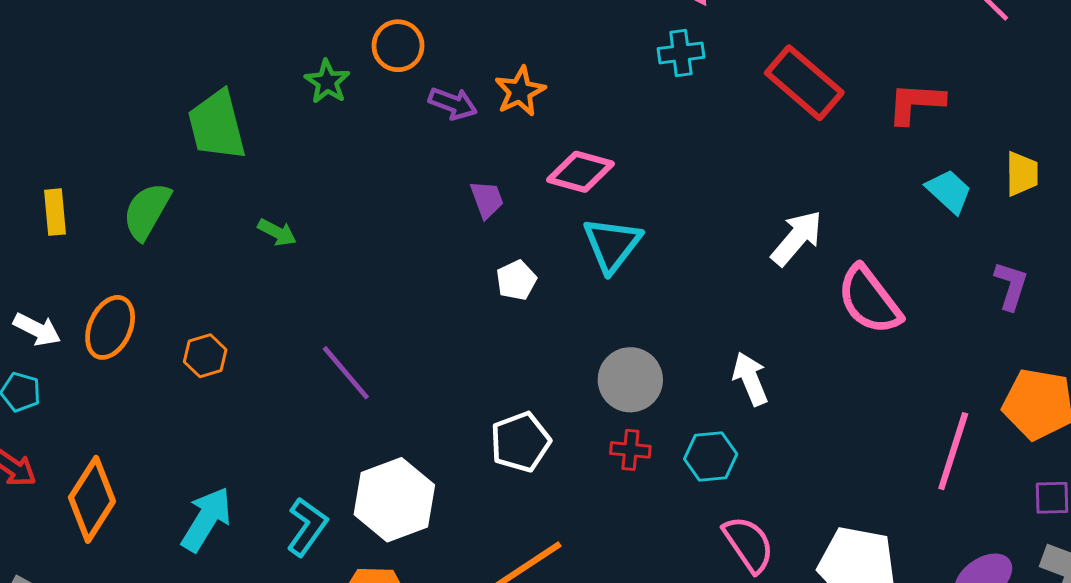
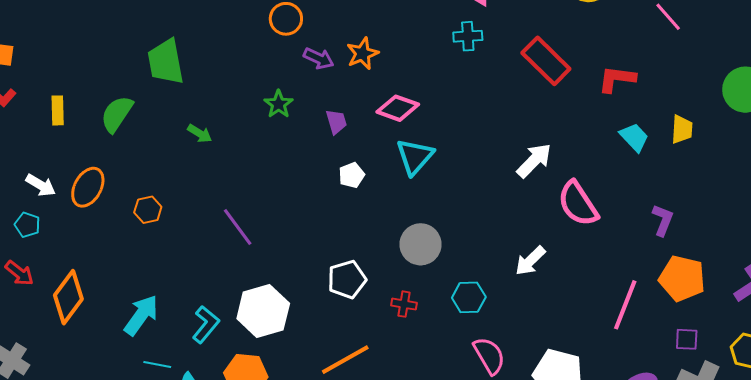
green star: (327, 82) -> (279, 104), moved
purple L-shape: (1011, 286) -> (663, 220), moved
white arrow: (750, 379) -> (530, 261), moved, turned -116
red cross: (630, 450) -> (404, 304), moved

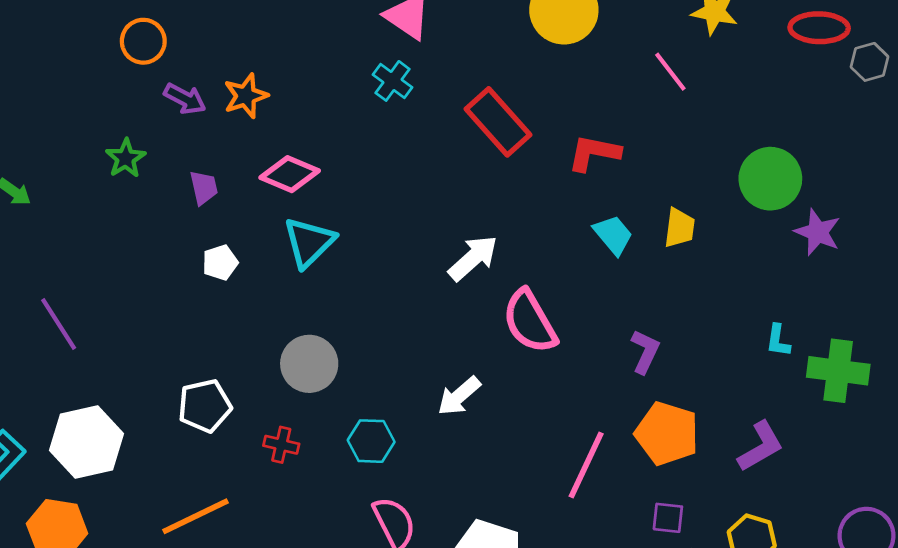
cyan cross: (468, 36) -> (392, 81), turned 36

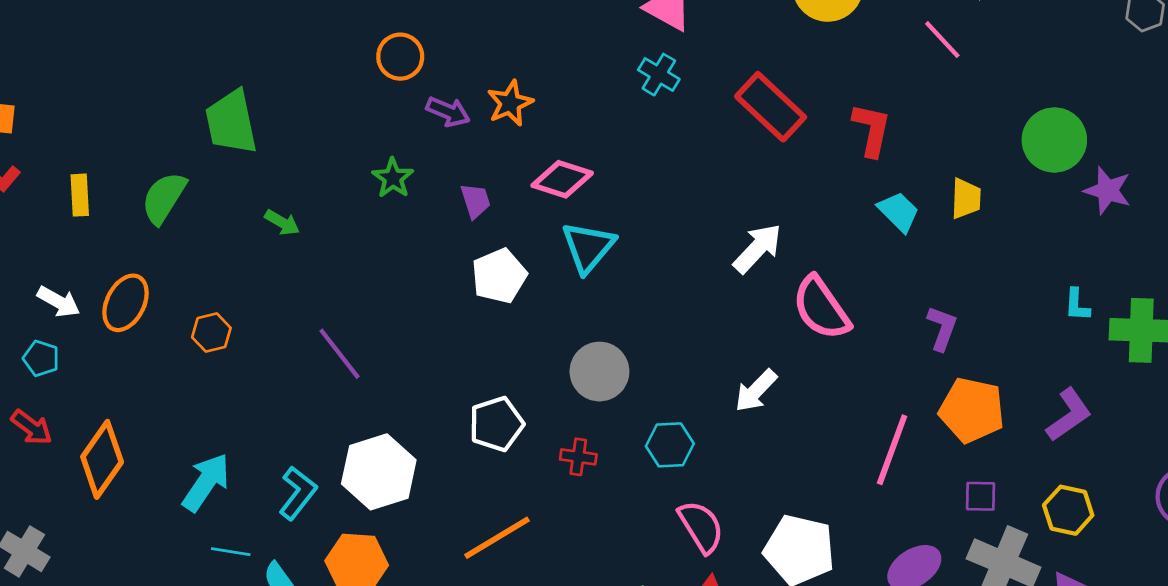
red L-shape: (594, 153) -> (872, 130), turned 96
white pentagon: (220, 262) -> (499, 276), size x1.5

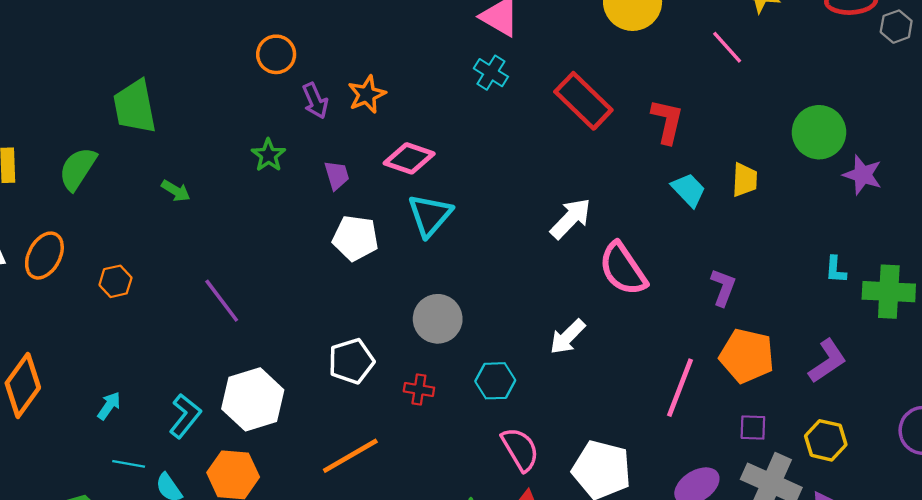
purple arrow: (448, 112) -> (315, 101), turned 42
white pentagon: (499, 276) -> (355, 238), turned 30
cyan arrow: (206, 482) -> (109, 406), size x0.6

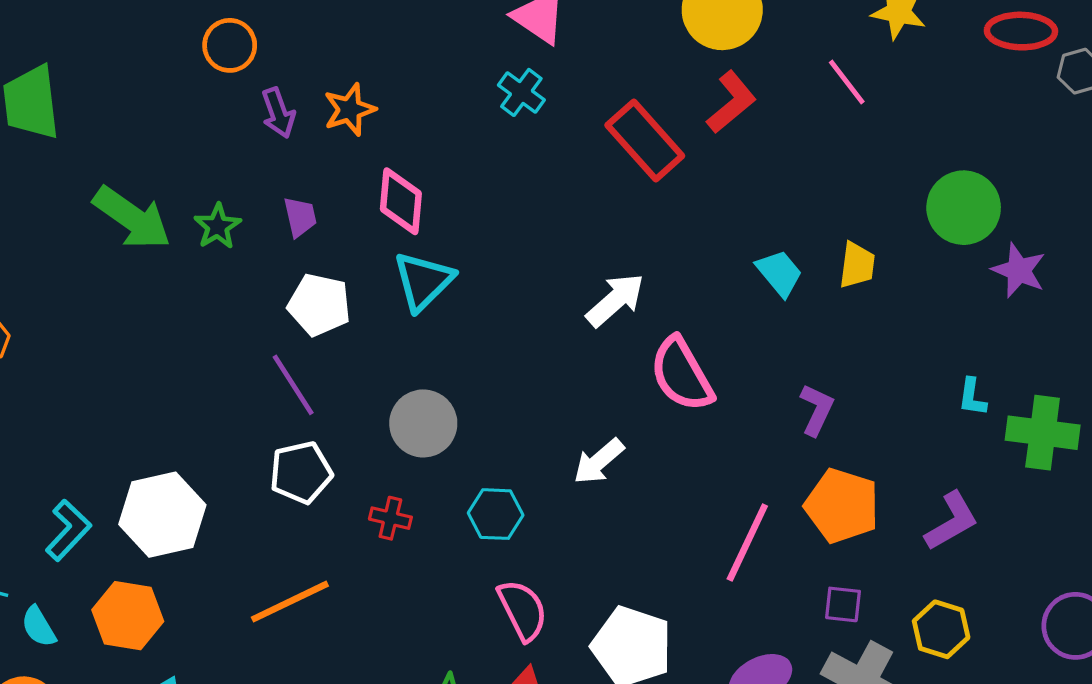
red L-shape: (667, 121) -> (731, 102), moved, turned 33
green star: (268, 155) -> (217, 226), moved
pink diamond: (409, 158) -> (401, 201), turned 72
green arrow: (176, 191) -> (132, 218), moved, size x2.0
purple line: (222, 301) -> (293, 385), moved

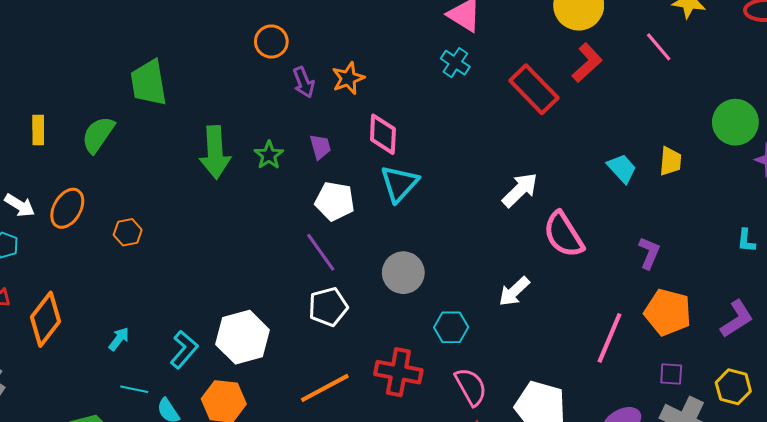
green arrow: (132, 218) -> (215, 152), turned 54
red cross: (390, 518) -> (398, 372), moved, size x1.8

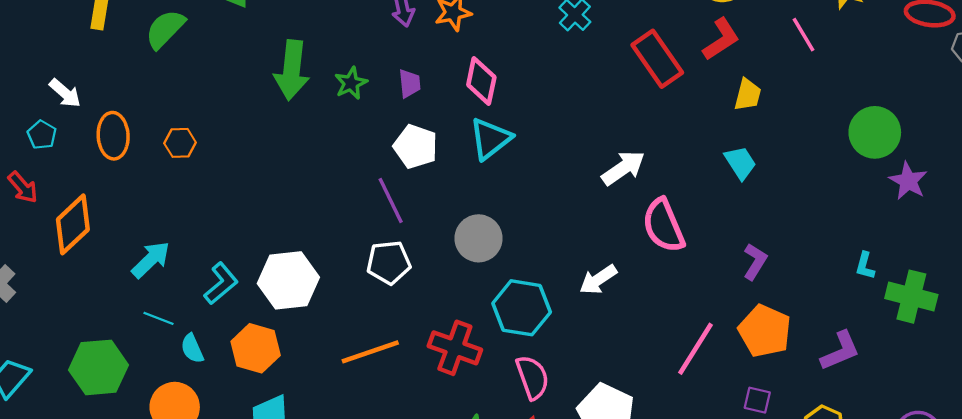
yellow trapezoid: (670, 161) -> (748, 95), moved
orange ellipse: (67, 208) -> (113, 136), moved, turned -42
cyan hexagon: (451, 327) -> (522, 308), size x1.5
cyan arrow: (119, 339) -> (151, 260), size x1.5

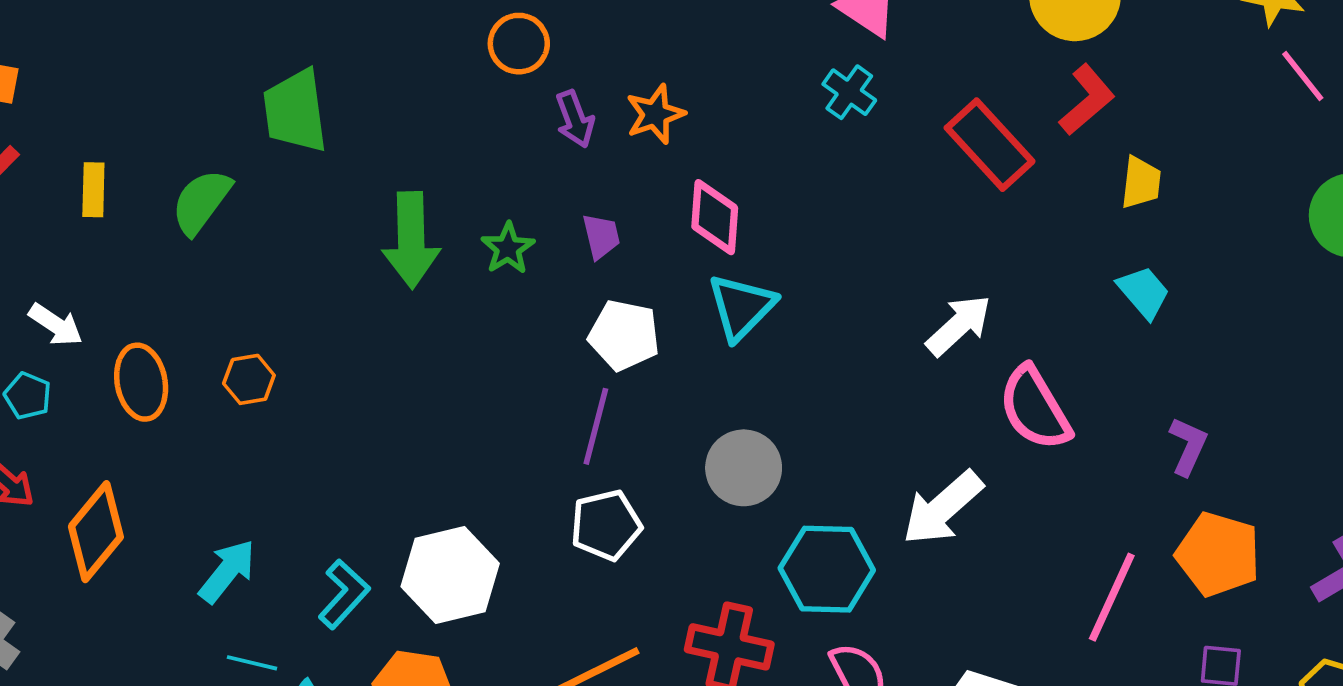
pink line: (803, 35) -> (1303, 76), moved
purple line: (391, 201) -> (596, 426), turned 48
white arrow: (598, 280) -> (943, 508), size x1.4

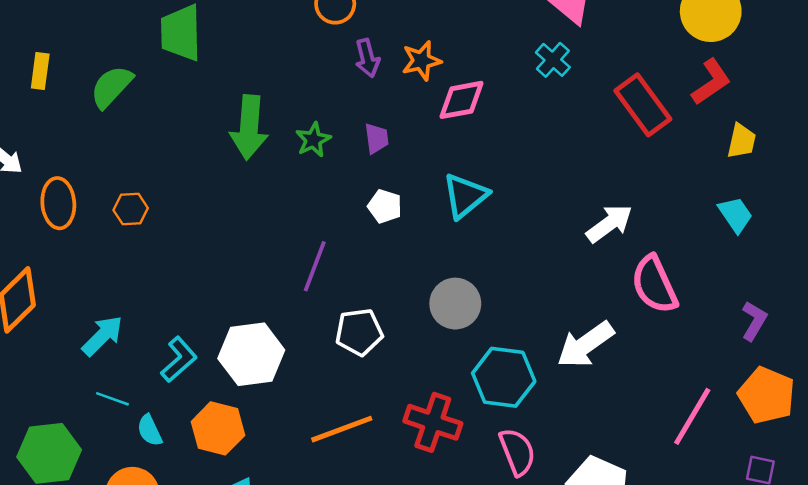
pink diamond: (715, 217) -> (461, 100), moved, turned 69
white pentagon: (624, 335) -> (385, 206), size x0.7
purple line: (596, 426) -> (315, 266), moved

